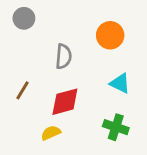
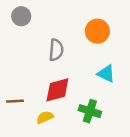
brown line: (23, 90) -> (15, 101), moved, turned 56
green cross: (116, 127) -> (90, 111), moved

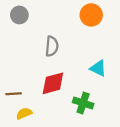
orange circle: (97, 31) -> (91, 15), moved
yellow semicircle: (45, 117) -> (24, 113), moved

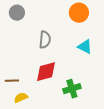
cyan triangle: (98, 68) -> (85, 47), moved
green cross: (83, 103) -> (72, 89), turned -36

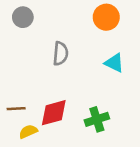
red diamond: (46, 72) -> (54, 113), moved

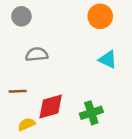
gray semicircle: (60, 53) -> (37, 54), moved, turned -100
brown line: (16, 109) -> (18, 91), moved

